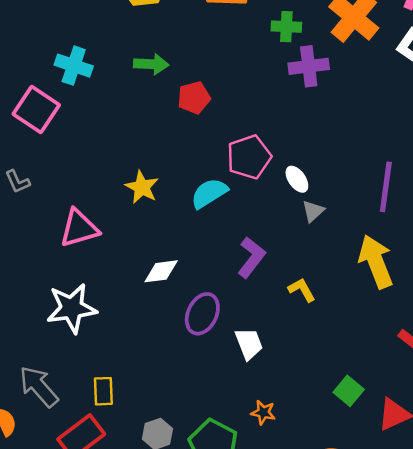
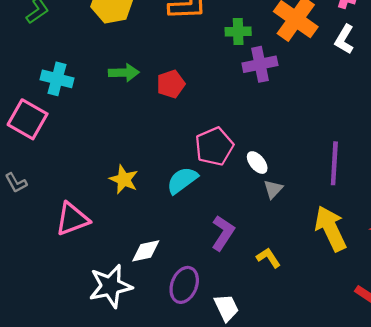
red pentagon: (194, 98) -> (171, 84), moved
white star: (72, 308) -> (110, 286), moved

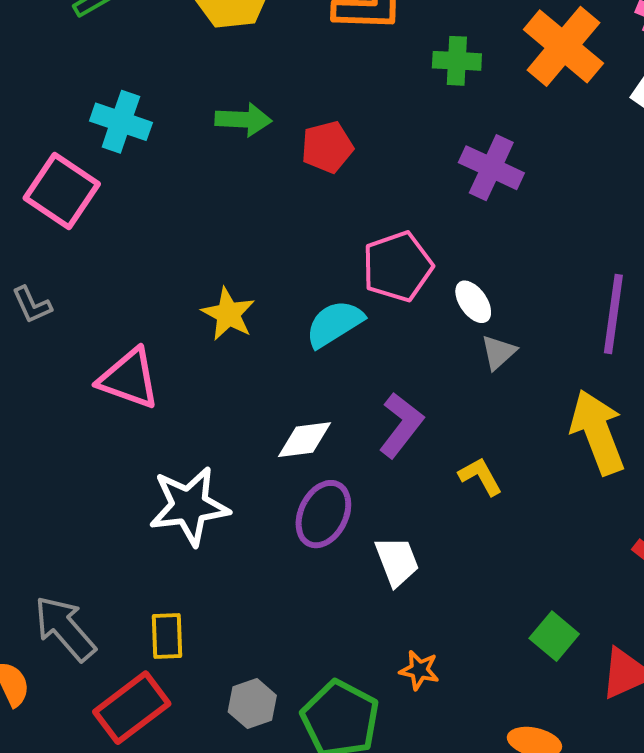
purple cross: (260, 64) -> (491, 168), moved, turned 32
pink triangle: (72, 219) -> (129, 379), turned 36
white diamond: (146, 251) -> (305, 440), moved

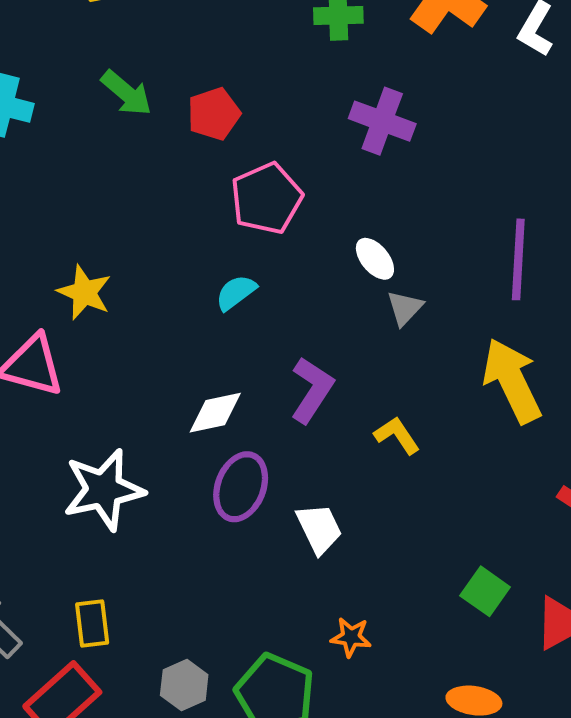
green arrow: (243, 120) -> (126, 93), turned 42
pink pentagon: (398, 266) -> (267, 198), moved
yellow star: (228, 314) -> (84, 292), moved
cyan semicircle: (334, 324) -> (236, 293), size x0.7

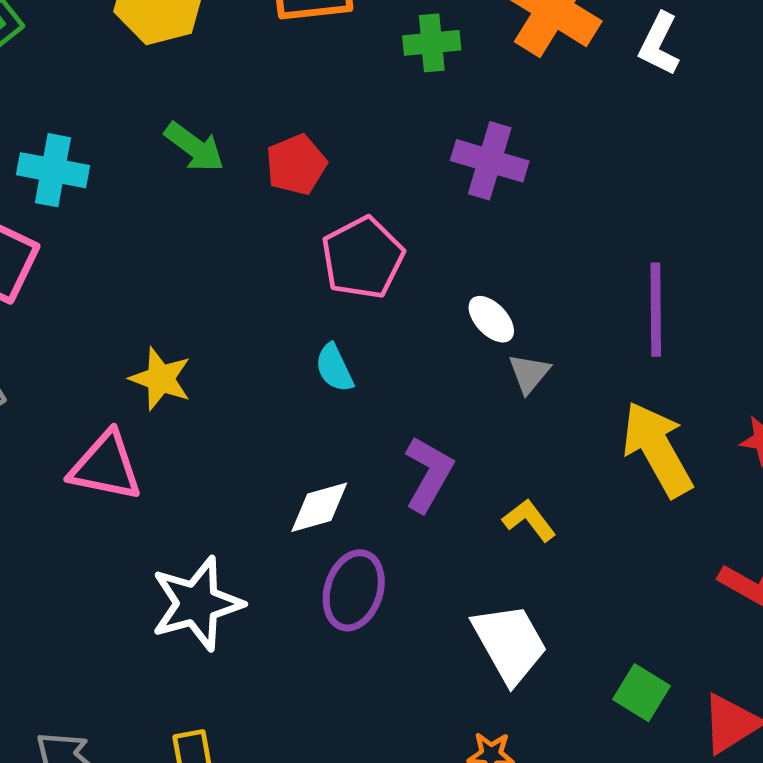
cyan semicircle: (236, 293) -> (334, 368), turned -75
white trapezoid: (319, 529) -> (510, 643), moved, size x1.4

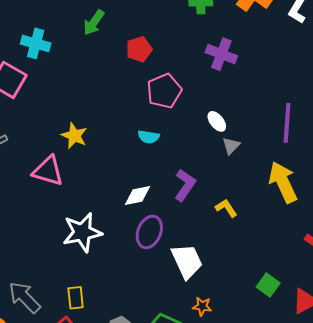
green arrow: (194, 147) -> (94, 23), moved, turned 84
cyan semicircle: (334, 368) -> (149, 137), turned -60
white trapezoid: (510, 643) -> (187, 261), moved

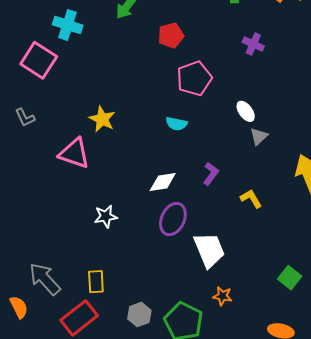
purple cross: (221, 54) -> (253, 44), size x0.7
purple L-shape: (185, 185) -> (211, 174), size x0.7
white star: (82, 232) -> (106, 216), size x0.6

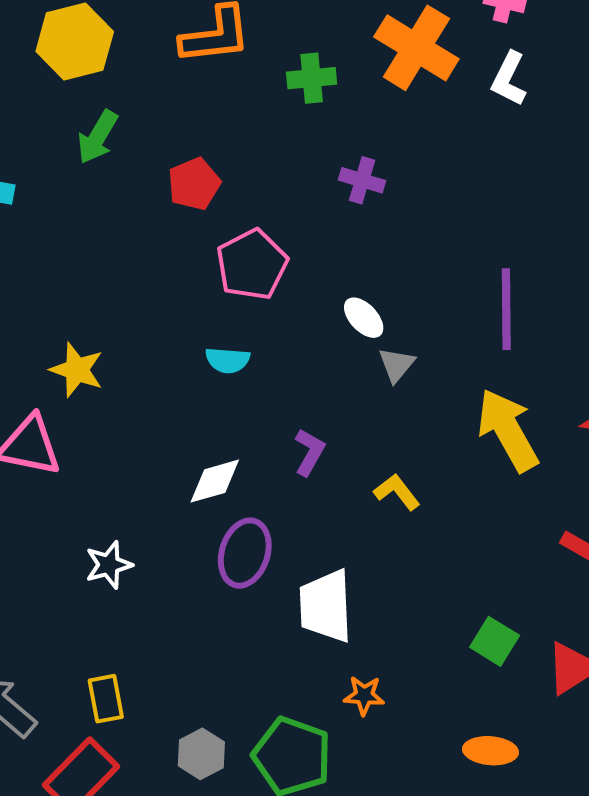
white trapezoid: (209, 250) -> (326, 606), turned -153

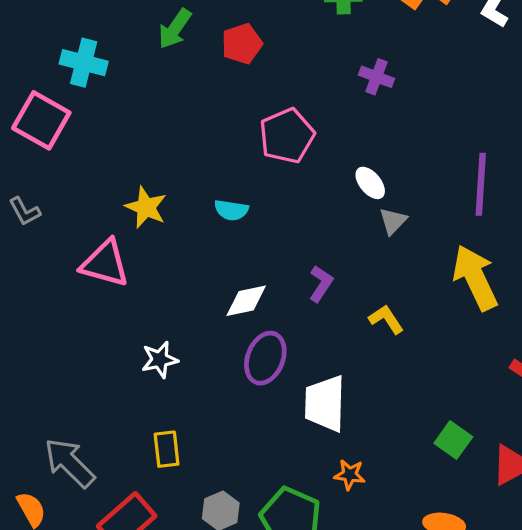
red pentagon: (194, 184) -> (242, 44), moved
cyan semicircle: (228, 360) -> (231, 210), moved
yellow rectangle: (106, 699) -> (167, 449), moved

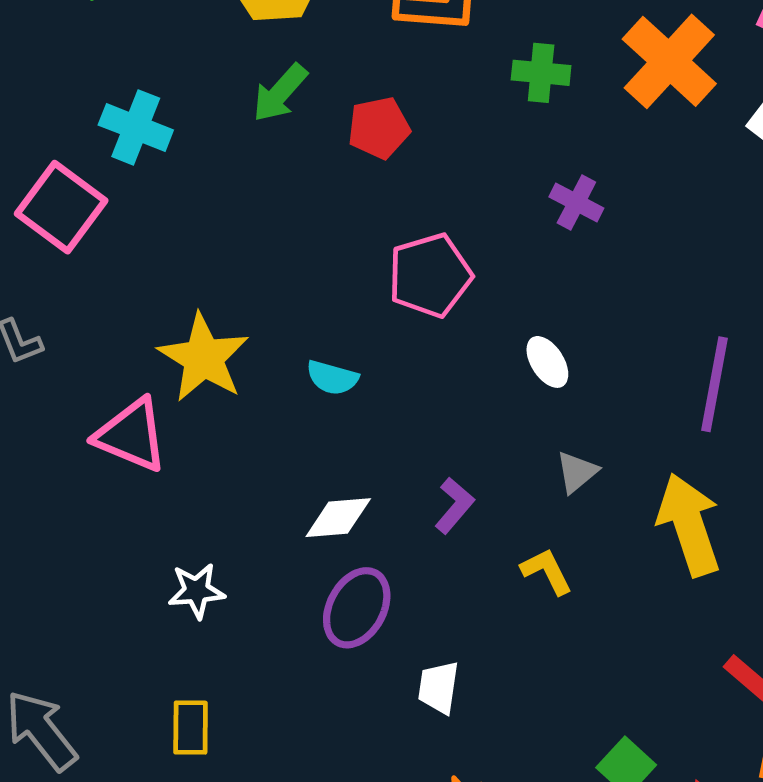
yellow star: (146, 207) -> (204, 358), size x1.4
gray triangle: (393, 221) -> (577, 472), moved
white trapezoid: (325, 403) -> (438, 687), size x0.6

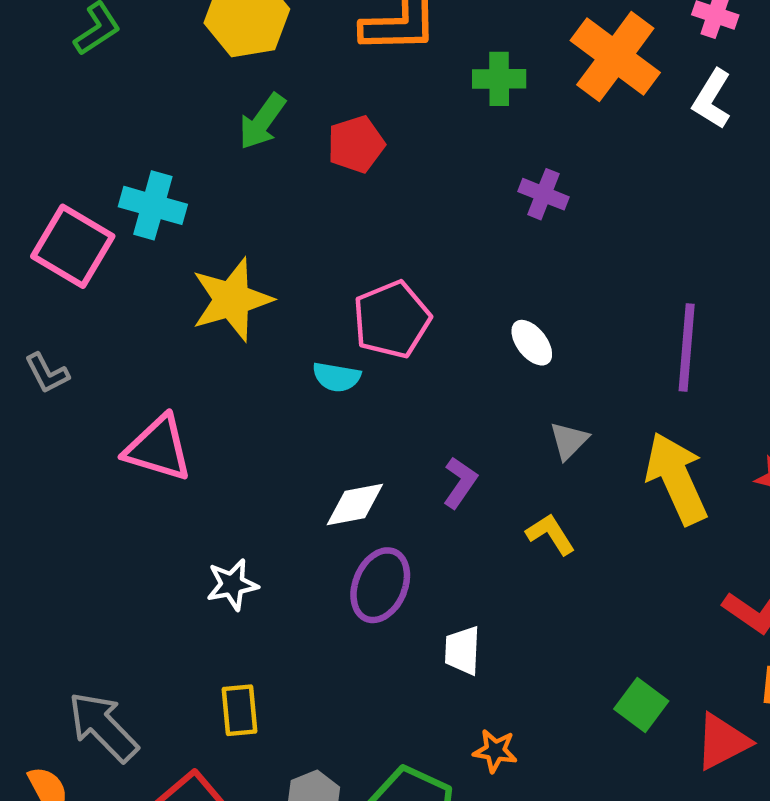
cyan cross: (136, 127) -> (153, 205), moved
pink pentagon: (430, 275) -> (392, 320), moved
yellow star: (204, 358) -> (232, 300), moved, turned 30

